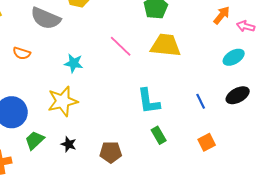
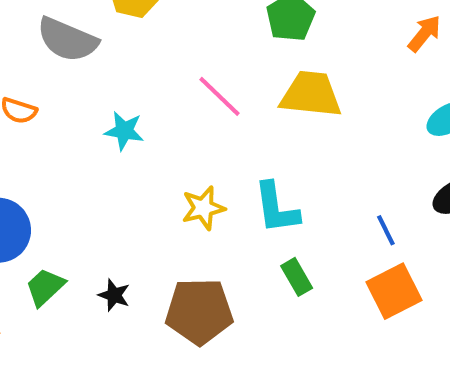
yellow star: (63, 101) -> (203, 208), moved, size x0.7
blue line: (201, 101) -> (386, 230), moved
orange square: (207, 142) -> (394, 291), size x1.5
brown pentagon: (111, 152) -> (199, 311), size x1.5

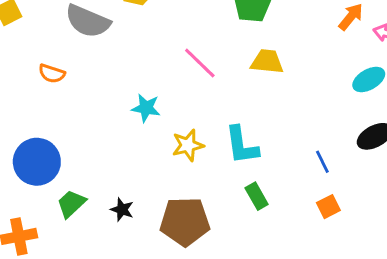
yellow trapezoid: (311, 94) -> (267, 62), size x0.7
cyan star: (124, 131) -> (146, 108), moved
orange square: (394, 291) -> (328, 207), size x0.6

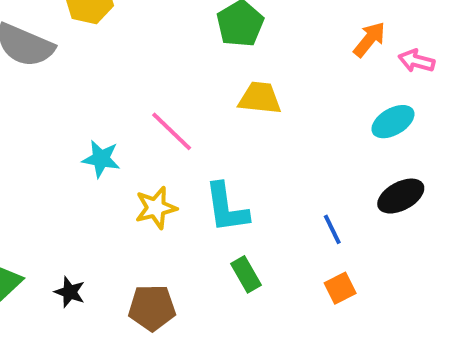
pink line: (200, 63) -> (172, 131), moved
brown pentagon: (185, 222) -> (152, 308), size x0.7

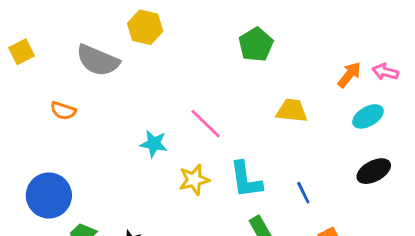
orange arrow: (369, 39) -> (349, 75), moved
yellow trapezoid: (260, 98) -> (292, 111), moved
blue line: (332, 229) -> (303, 193), moved

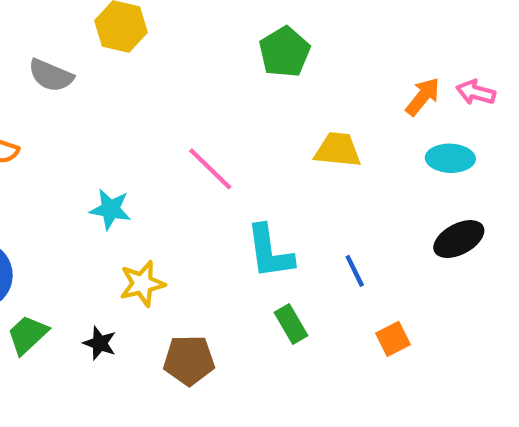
gray semicircle: (98, 60) -> (51, 75), size x0.7
cyan ellipse: (368, 116) -> (450, 158), turned 32
cyan star: (154, 144) -> (110, 209), moved
yellow star: (194, 180) -> (142, 284), moved

